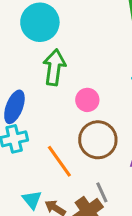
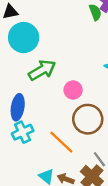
green arrow: (54, 67) -> (42, 70), turned 64

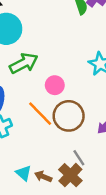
orange line: (61, 142) -> (40, 114), moved

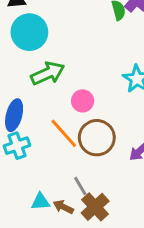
gray line: (79, 158) -> (80, 186), moved
cyan triangle: (23, 173) -> (40, 202), turned -49

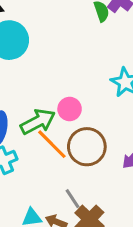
green arrow: (48, 73) -> (38, 122), moved

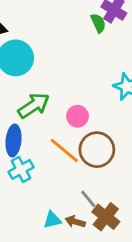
green arrow: (38, 122) -> (34, 106), moved

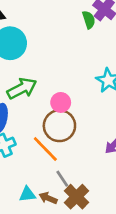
orange line: (64, 150) -> (45, 149), moved
brown circle: (97, 150) -> (59, 126), moved

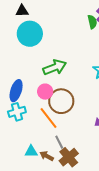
green arrow: (22, 88) -> (55, 67), moved
pink circle: (61, 102) -> (45, 92), moved

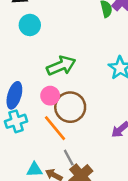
cyan circle: (30, 34) -> (30, 25), size x0.7

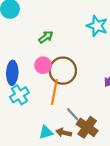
green arrow: (61, 66) -> (46, 37), size x0.6
orange line: (55, 128) -> (54, 92), turned 65

